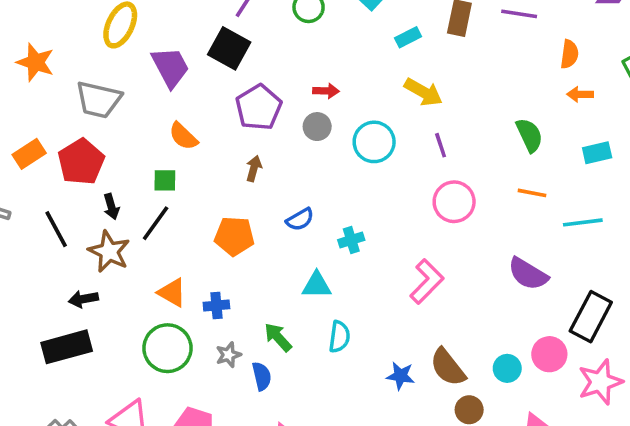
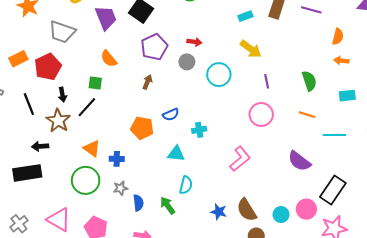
purple line: (441, 145) -> (267, 81), moved
orange pentagon: (234, 236) -> (142, 128), moved
green arrow: (278, 337) -> (168, 206), moved

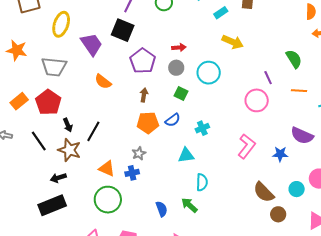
purple line: (267, 81) -> (268, 78), moved
green square: (95, 83) -> (181, 93), moved, turned 32
orange pentagon: (142, 128) -> (148, 123), moved
gray star: (120, 188) -> (139, 153), moved
blue star: (219, 212) -> (280, 154), moved

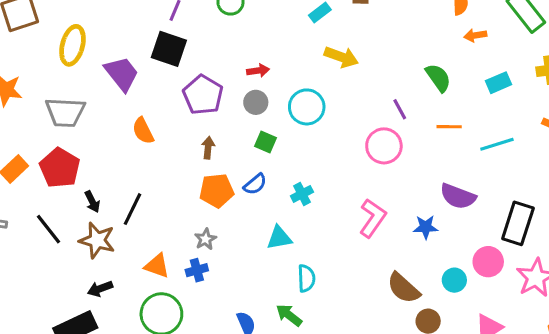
orange semicircle: (103, 82) -> (143, 131), turned 30
black arrow: (58, 178) -> (100, 289), moved

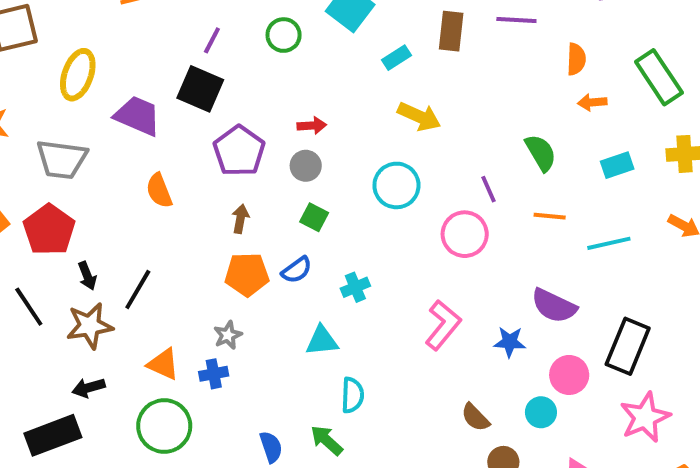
purple trapezoid: (122, 74) -> (138, 116), turned -33
cyan circle: (307, 107) -> (396, 185), moved
brown star: (97, 240) -> (90, 326), turned -30
pink circle: (488, 262) -> (569, 375), moved
brown semicircle: (403, 288) -> (475, 417), size x0.7

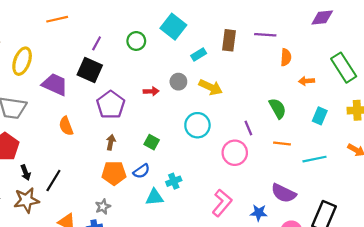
orange semicircle: (576, 59) -> (286, 57), moved
cyan rectangle: (617, 165) -> (320, 116), turned -49
gray circle: (306, 166) -> (178, 82), moved
cyan triangle: (322, 341) -> (154, 197), moved

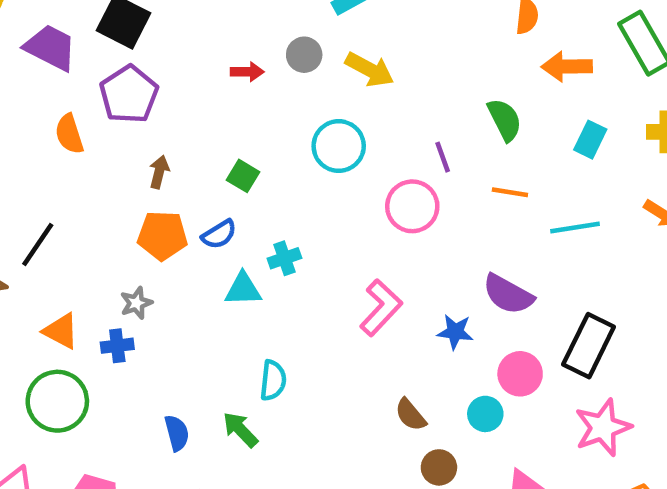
orange arrow: (306, 81) -> (567, 67), size x1.5
purple pentagon: (111, 105) -> (129, 94), moved

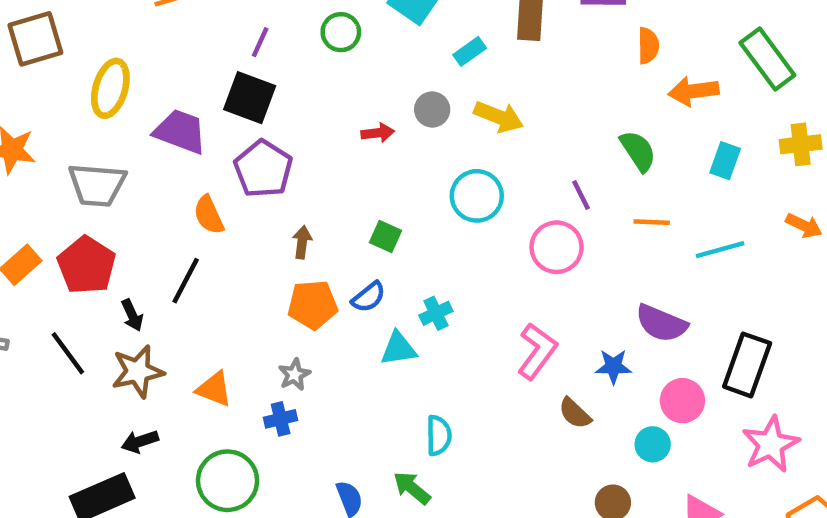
black line: (38, 244) -> (186, 281), moved
orange triangle: (61, 331) -> (214, 389), moved
brown semicircle: (411, 415) -> (575, 413), moved

